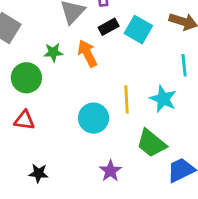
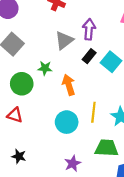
black rectangle: (109, 27) -> (89, 56), turned -32
orange arrow: (87, 53) -> (69, 85), moved
green trapezoid: (151, 143) -> (106, 148), turned 135

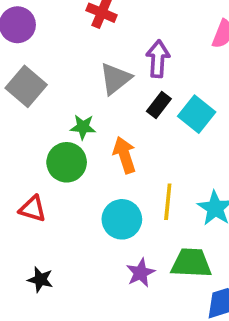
green circle: (22, 84) -> (67, 162), moved
purple star: (73, 163) -> (141, 273), moved

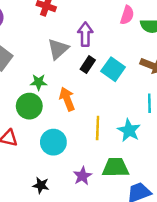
cyan circle: (122, 219) -> (53, 142), moved
black star: (40, 280) -> (41, 185), moved

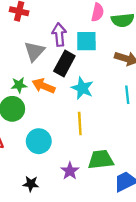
black rectangle: (88, 65) -> (64, 64), size x1.5
cyan square: (113, 69) -> (86, 41), moved, turned -30
orange arrow: (67, 99) -> (44, 86), moved, turned -40
cyan star: (129, 130) -> (82, 88), moved

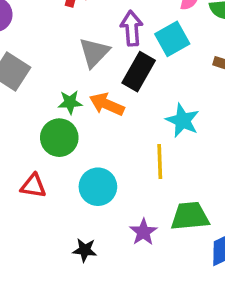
cyan square: (86, 41) -> (172, 39), turned -30
cyan star: (82, 88) -> (183, 120), moved

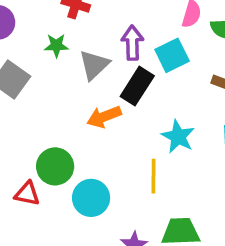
green star: (70, 102) -> (56, 45), moved
orange arrow: (107, 104) -> (104, 117), turned -48
green circle: (59, 138) -> (55, 166), moved

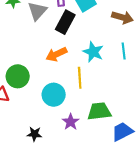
orange arrow: (104, 117) -> (56, 54), moved
cyan circle: (91, 198) -> (54, 95), moved

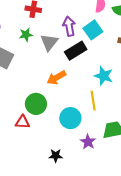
black rectangle: (65, 22) -> (76, 51), turned 35
orange arrow: (56, 54) -> (56, 78), moved

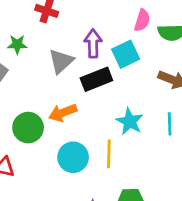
green star: (26, 35) -> (17, 44), moved
green circle: (36, 104) -> (28, 128), moved
cyan circle: (70, 118) -> (73, 157), moved

